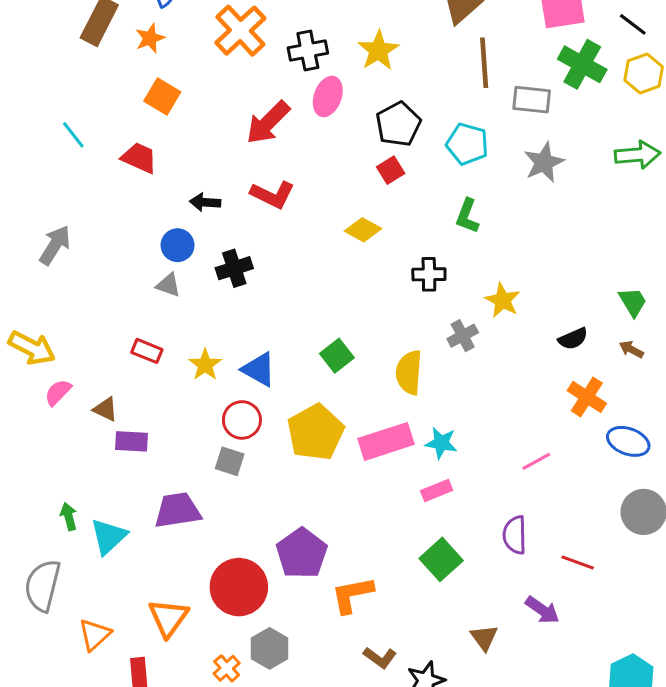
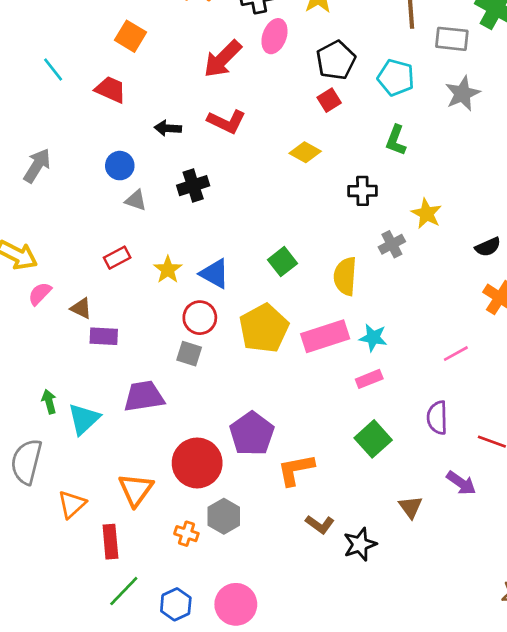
blue circle: (178, 245) -> (120, 166), moved
red rectangle: (147, 351) -> (117, 258), turned -50
orange cross: (227, 668) -> (186, 534), turned -30

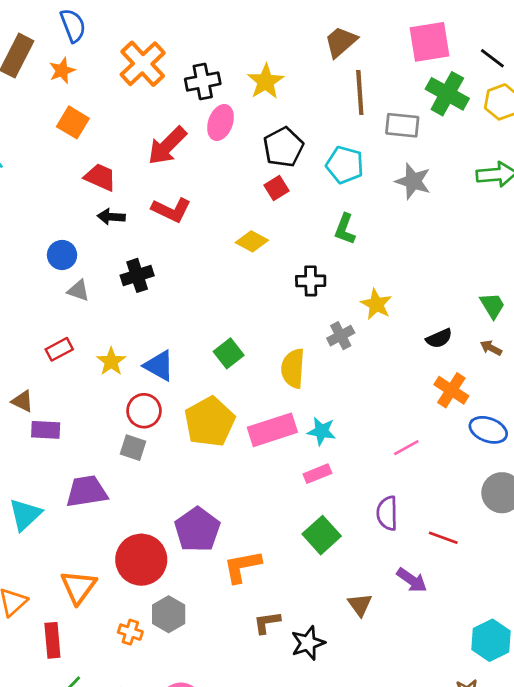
red trapezoid: (110, 90) -> (100, 177), moved
gray star: (463, 94) -> (413, 181), turned -30
brown L-shape: (320, 524) -> (267, 623), turned 136

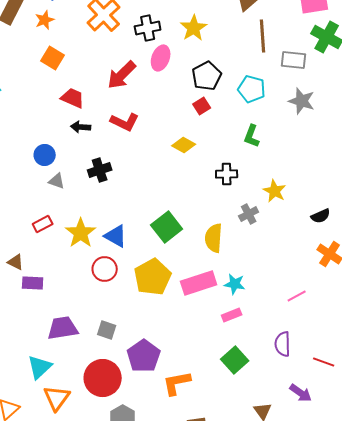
green square: (229, 353) -> (167, 227), size x1.4
yellow star: (111, 362) -> (81, 233), size x1.4
gray square: (133, 448) -> (107, 330), moved
cyan triangle: (25, 515) -> (40, 367), moved

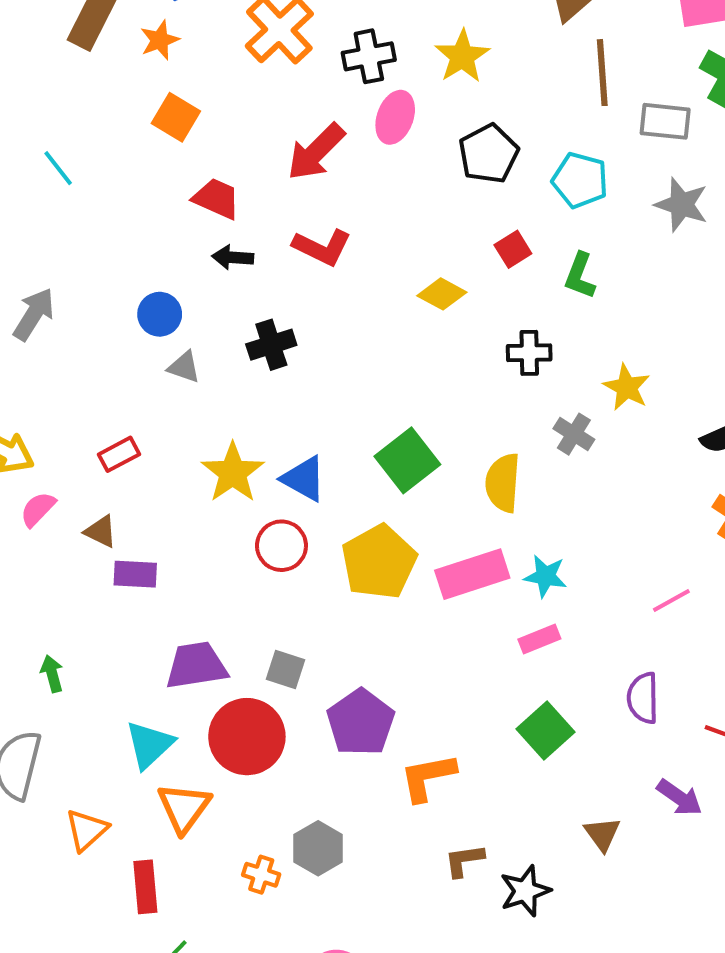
red square: (202, 106) -> (513, 249), moved
gray cross: (249, 214) -> (574, 434), turned -30
red rectangle: (43, 224) -> (119, 454), moved
red circle: (103, 378) -> (247, 737), moved

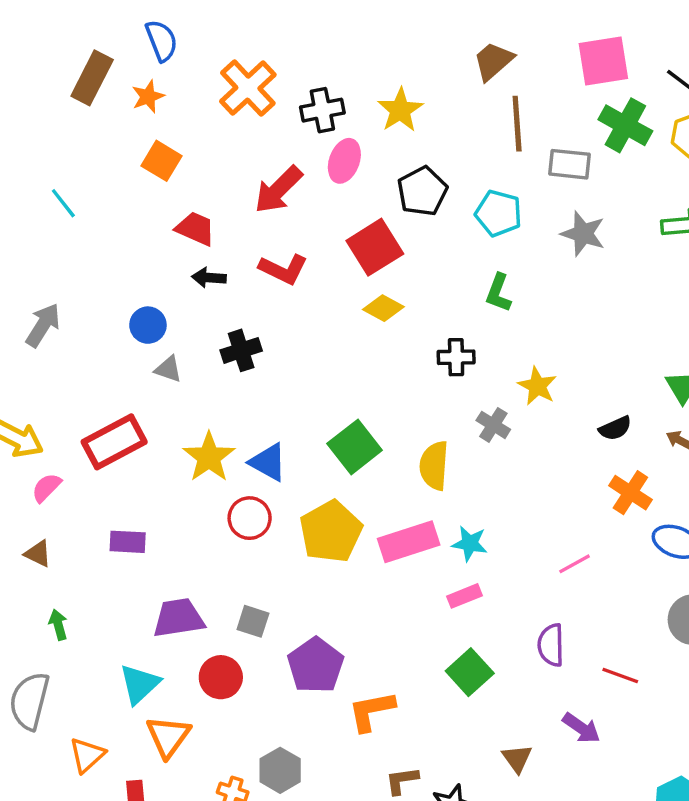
red square: (513, 249) -> (375, 247), moved, size x1.8
red rectangle: (119, 454) -> (114, 442), size x1.8
brown triangle: (101, 531) -> (38, 554), moved
red circle: (247, 737) -> (221, 677), size x0.7

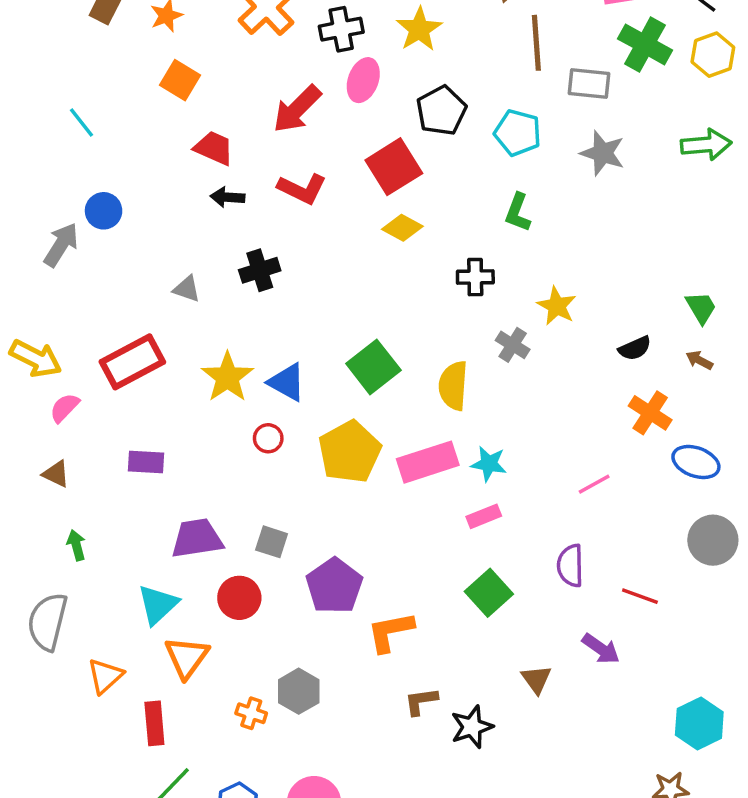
blue circle: (148, 325) -> (104, 211), moved
red circle: (250, 518) -> (268, 438), size x0.7

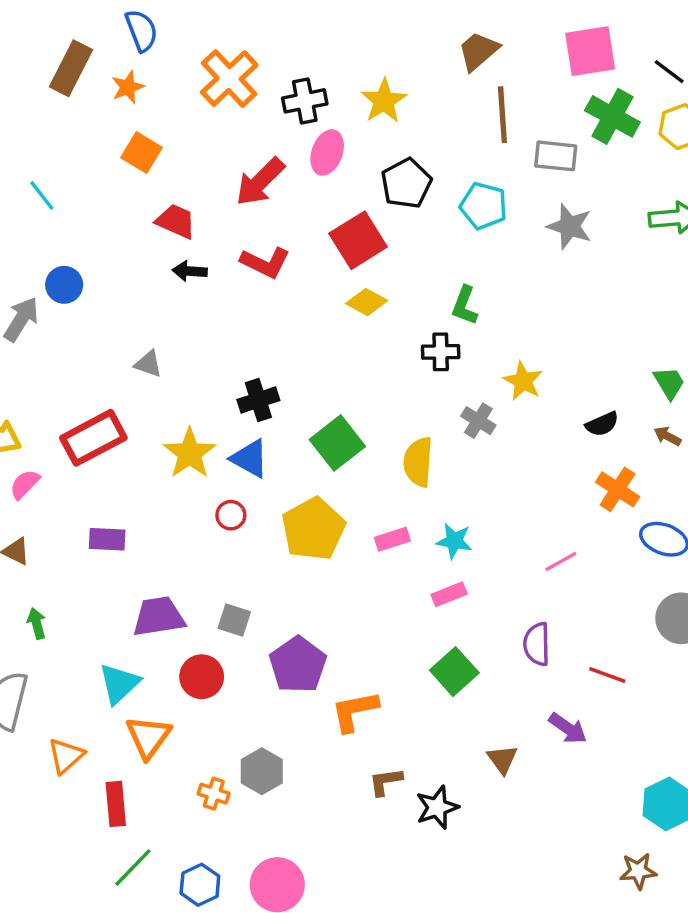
green L-shape: (518, 213) -> (465, 305), moved
black cross: (260, 270) -> (258, 400), moved
pink rectangle: (428, 462) -> (392, 539), size x0.6

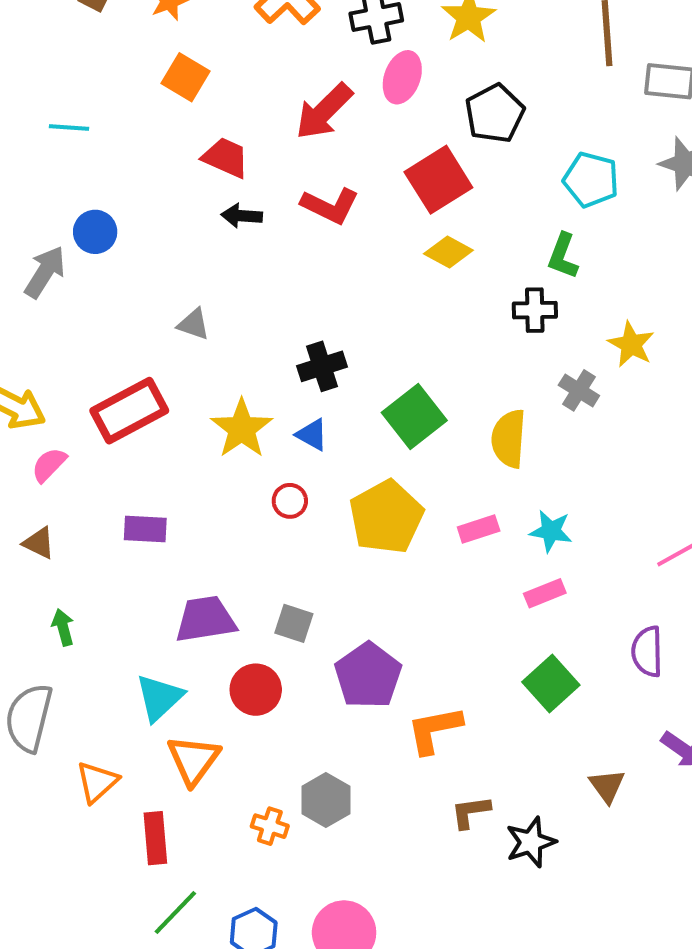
cyan line: (42, 195) -> (69, 127), turned -48
cyan pentagon: (484, 206) -> (591, 180), moved
blue triangle: (250, 458) -> (312, 435), size x0.7

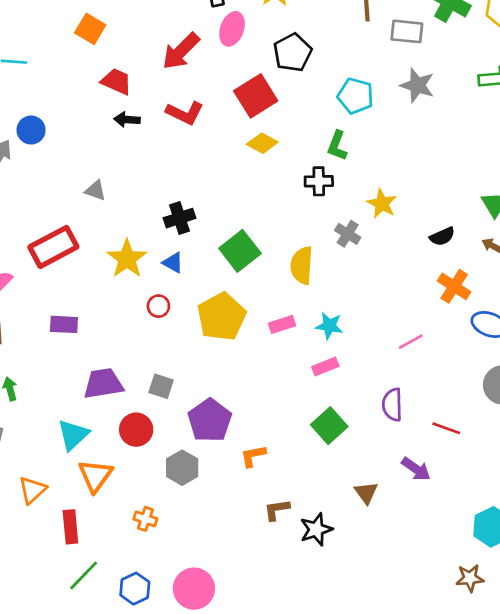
orange L-shape: (434, 730) -> (253, 456), size x0.7
gray hexagon: (326, 800) -> (182, 468), moved

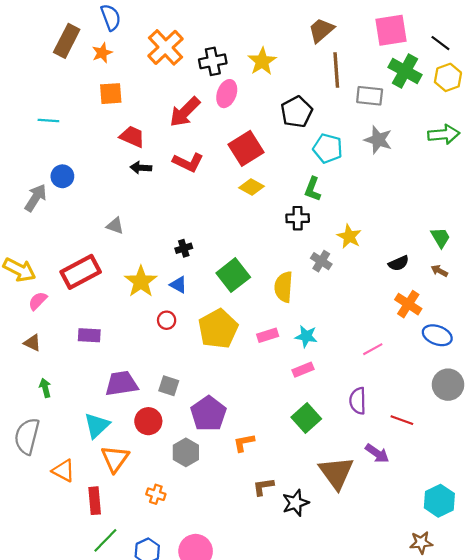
orange square: (90, 29) -> (111, 94), turned -35
black pentagon: (292, 53) -> (297, 112), moved
black cross: (180, 218) -> (184, 248), size x0.7
orange triangle: (32, 490) -> (63, 471), turned -50
brown triangle: (366, 493) -> (336, 473), size x1.8

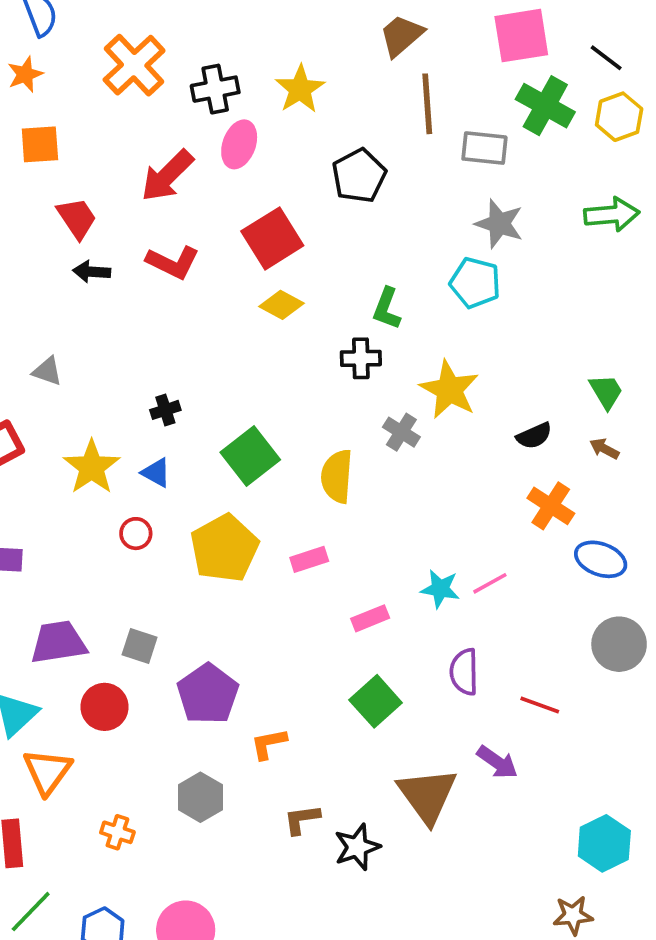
red trapezoid: (132, 137) -> (77, 218), turned 32
cyan pentagon: (328, 148) -> (475, 283), moved
yellow star: (349, 236) -> (449, 390), size x1.4
cyan star: (306, 336) -> (440, 589), moved
gray hexagon: (186, 452) -> (200, 797), moved

